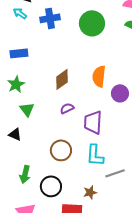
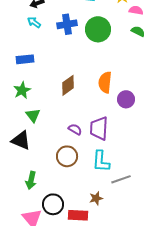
cyan arrow: (20, 13) -> (34, 22), moved
blue cross: (50, 18) -> (67, 24), moved
purple semicircle: (67, 108) -> (75, 129), moved, turned 56
black triangle: (15, 134) -> (21, 140), size x1.5
black circle: (51, 186) -> (53, 204), moved

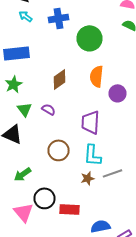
green circle: (98, 29) -> (90, 38), moved
blue rectangle: (25, 59) -> (16, 53), size x1.4
purple semicircle: (75, 129) -> (48, 109), moved
green arrow: (31, 180) -> (22, 174), turned 42
brown star: (96, 198) -> (88, 178), moved

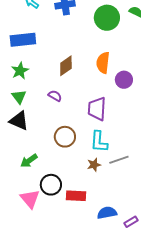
green circle: (90, 38) -> (107, 18), moved
green triangle: (24, 109) -> (19, 97), moved

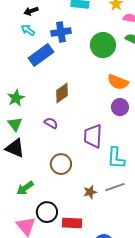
blue rectangle: (23, 40) -> (41, 55), moved, turned -30
orange semicircle: (103, 63) -> (118, 82), moved, turned -75
cyan L-shape: (99, 142) -> (116, 158), moved

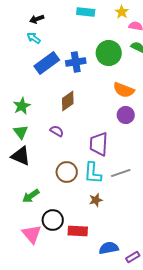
blue cross: (61, 32) -> (76, 62), moved
cyan L-shape: (116, 158) -> (93, 173), moved
gray line: (115, 187) -> (121, 173), moved

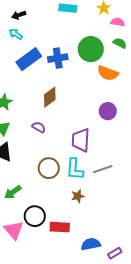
orange semicircle: (124, 90) -> (108, 73), moved

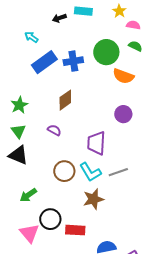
black arrow: (19, 15) -> (59, 18), moved
cyan L-shape: (75, 169) -> (90, 172), turned -35
brown star: (78, 196) -> (93, 199), size x1.5

